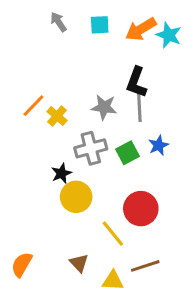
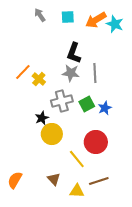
black L-shape: (136, 82) -> (74, 53), moved
blue star: (158, 145) -> (105, 108), moved

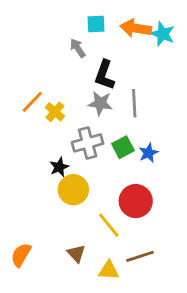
gray arrow: (40, 15) -> (78, 48), moved
orange arrow: (96, 20) -> (136, 28), turned 40

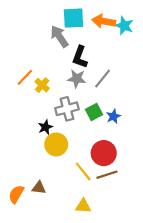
cyan square: (96, 24) -> (73, 18), size x1.5
gray arrow: (78, 48) -> (59, 36), size x1.5
gray line: (134, 103) -> (103, 79), turned 42
brown triangle: (76, 253) -> (39, 188), moved, turned -40
brown line: (140, 256) -> (107, 175), moved

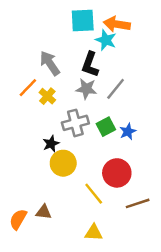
cyan star: (124, 26) -> (106, 40), moved
gray arrow: (59, 36) -> (50, 63), moved
brown line: (107, 175) -> (138, 203), moved

